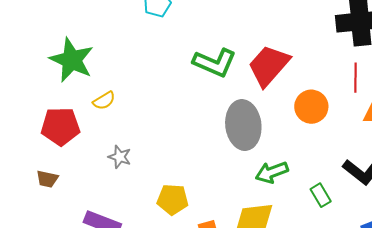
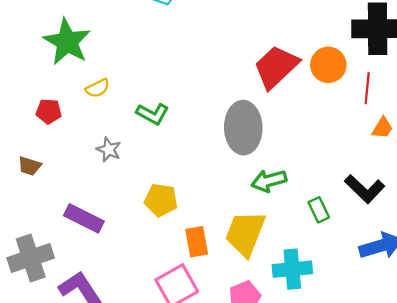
green L-shape: (215, 63) -> (153, 114), moved, size x0.7
orange circle: (311, 107) -> (328, 65), moved
red pentagon: (60, 126) -> (49, 111), size x0.6

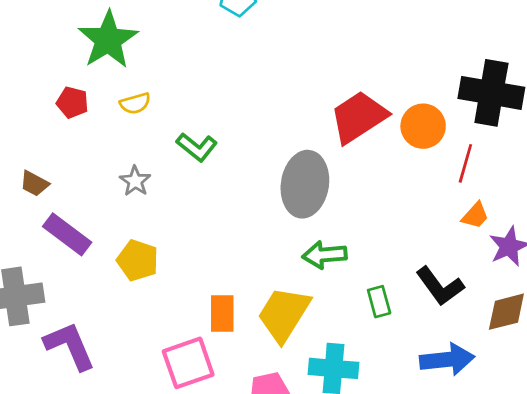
red pentagon: (49, 111) -> (72, 102), moved
yellow pentagon: (161, 200) -> (138, 260), moved
purple rectangle: (84, 218) -> (67, 234), moved

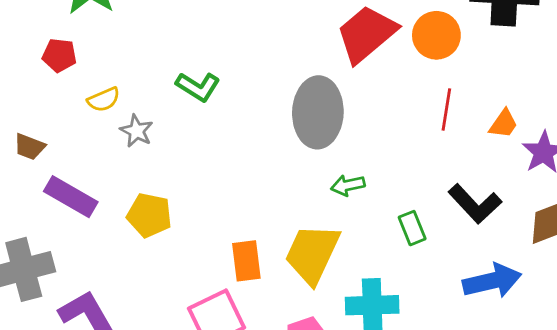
yellow semicircle: (135, 103) -> (104, 100), moved
red line: (465, 163) -> (446, 110), moved
green arrow: (324, 255) -> (348, 185), size x0.7

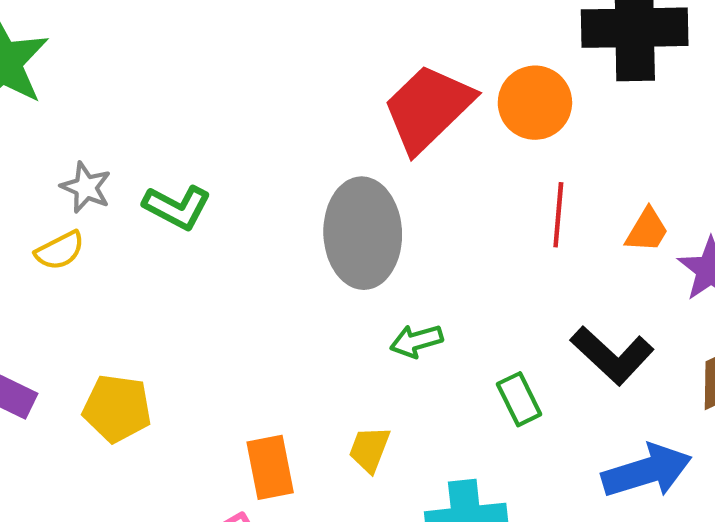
yellow semicircle: (104, 100) -> (60, 251), moved
gray star: (137, 131) -> (86, 187), moved
yellow trapezoid: (312, 254) -> (369, 449), size x0.5

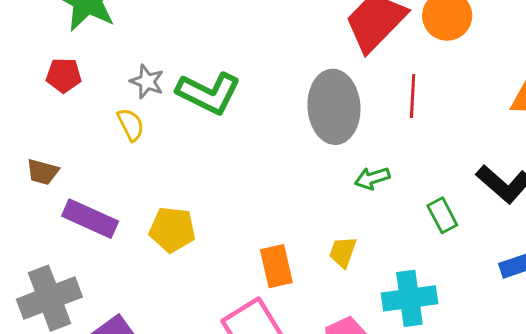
green L-shape: (177, 207) -> (209, 93), size x1.4
red line: (558, 215) -> (413, 96), moved
yellow semicircle: (60, 251) -> (131, 125), turned -88

